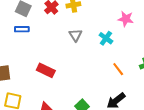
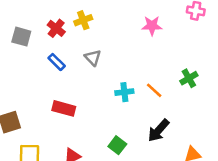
blue rectangle: (22, 29) -> (57, 62), moved, turned 56
cyan cross: (106, 38) -> (124, 92), moved, turned -32

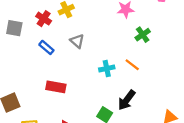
green cross: (189, 78) -> (143, 35), moved
black arrow: (159, 130) -> (127, 100), moved

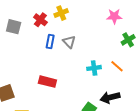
blue rectangle: (46, 47) -> (50, 41), moved, turned 56
black arrow: (127, 100) -> (110, 97), turned 36

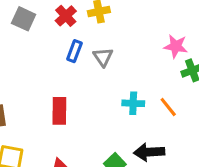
pink star: (114, 16) -> (176, 46), moved
red rectangle: (47, 82) -> (59, 111), turned 66

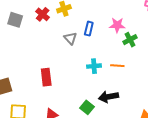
blue rectangle: (74, 51) -> (89, 29), moved
orange line: (168, 107) -> (117, 66), turned -40

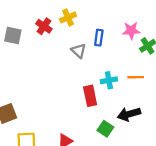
red rectangle: (46, 77) -> (90, 96), moved

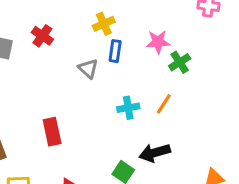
yellow cross: (68, 17) -> (104, 24), moved
orange line: (136, 77) -> (164, 104), turned -56
red rectangle: (90, 96) -> (52, 132), moved

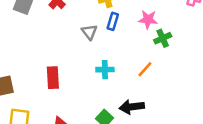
cyan cross: (128, 108) -> (105, 70), moved

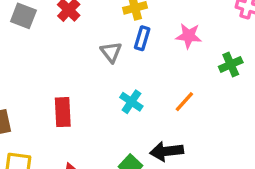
green cross: (163, 38) -> (231, 64), moved
cyan cross: (105, 70) -> (131, 102), turned 35

